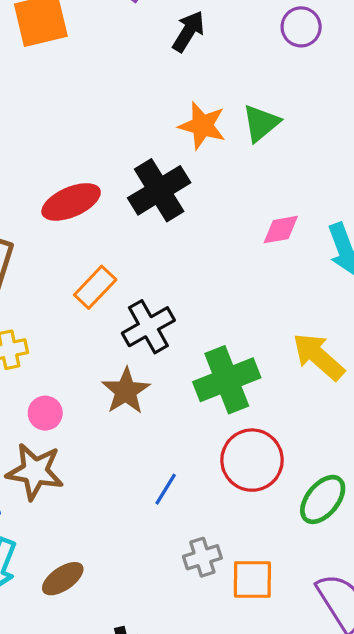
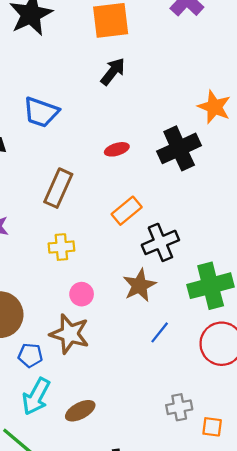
black arrow: (188, 31) -> (113, 71), moved
red ellipse: (71, 202) -> (117, 149), size x0.6
blue line: (166, 489) -> (160, 332), moved
orange square: (252, 580) -> (212, 427), size x0.7

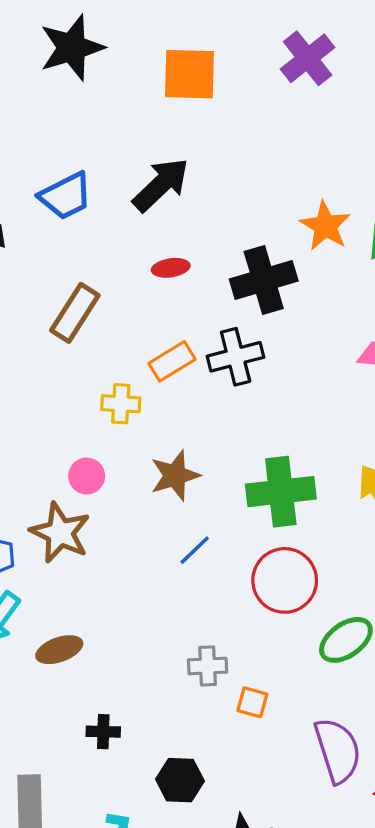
black arrow: (113, 71) -> (161, 185), moved, size x1.4
blue trapezoid: (41, 112) -> (66, 196), turned -54
black cross: (160, 242) -> (236, 357), moved
yellow cross: (61, 247) -> (121, 404), moved

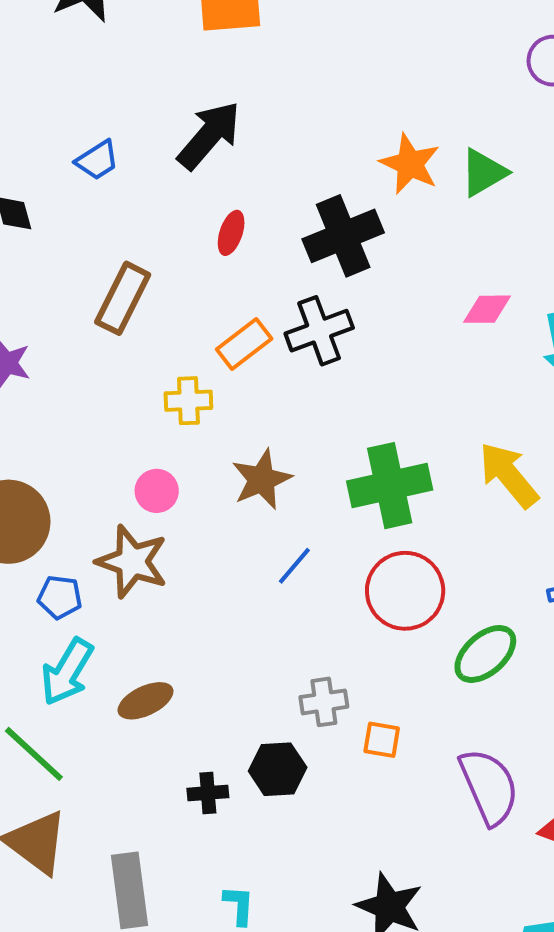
blue trapezoid: (66, 196) -> (97, 160), size x0.7
red ellipse: (171, 268) -> (231, 233), turned -57
black hexagon: (180, 780) -> (278, 769), moved

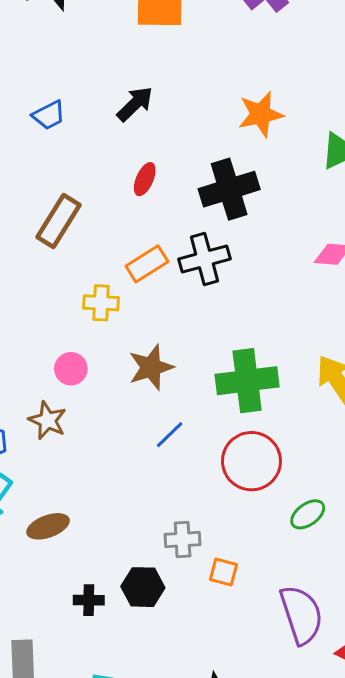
black arrow: (209, 135) -> (135, 104), size x0.7
orange star: (410, 164) -> (261, 114), moved, turned 30
brown star: (132, 562) -> (48, 420), size x0.7
green ellipse: (485, 654) -> (308, 514), size x0.7

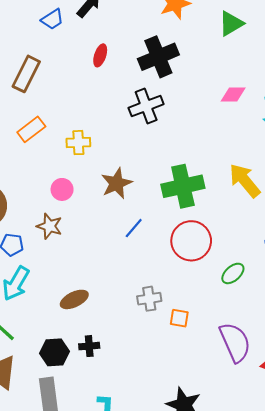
blue trapezoid: (49, 115) -> (52, 19), moved
brown rectangle: (58, 221) -> (26, 74), moved
orange rectangle: (147, 264) -> (31, 129), moved
brown ellipse: (48, 526) -> (74, 299), moved
black hexagon: (143, 587) -> (54, 352), moved

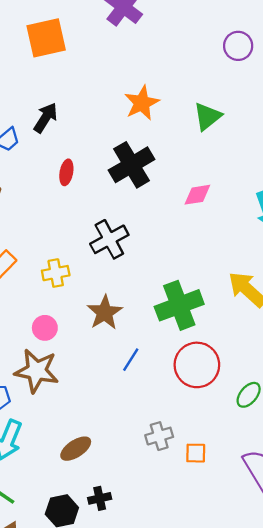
pink diamond: (233, 95) -> (197, 195), moved
black cross: (146, 106) -> (109, 239), moved
brown star: (49, 226) -> (37, 371), size x1.5

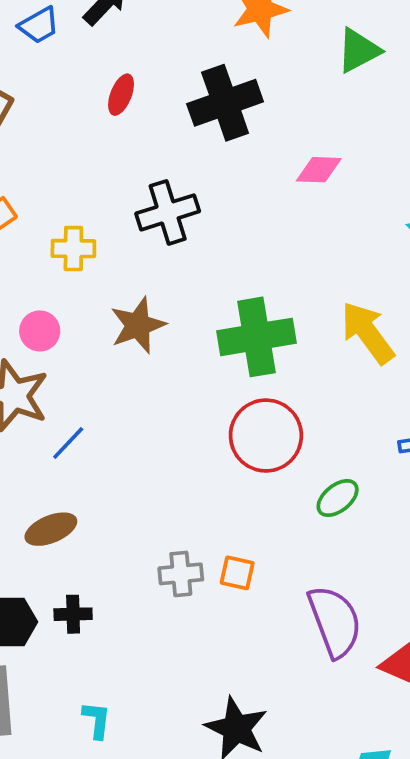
blue line: (131, 360) -> (68, 443), moved
gray cross: (159, 436) -> (181, 574), moved

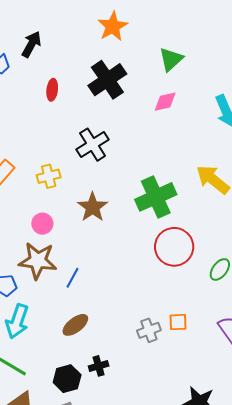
green triangle: (359, 50) -> (171, 59), moved

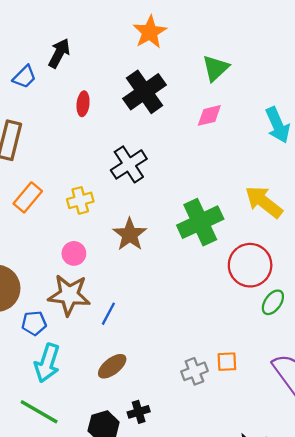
red circle: (174, 247) -> (250, 265), moved

